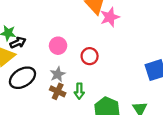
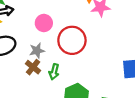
red circle: (90, 56) -> (72, 40), size x1.6

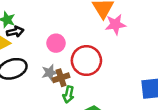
brown cross: (33, 67) -> (61, 78), moved, turned 35

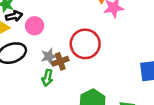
pink circle: (56, 43) -> (35, 26), moved
green arrow: (69, 95) -> (47, 78), moved

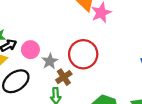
gray star: (49, 56) -> (50, 61), moved

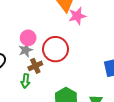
pink circle: (30, 50) -> (28, 38), moved

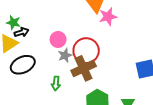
gray star: (26, 50) -> (65, 55), moved
brown cross: (35, 66) -> (84, 68), moved, size x1.6

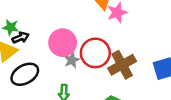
pink circle: (58, 39) -> (63, 43), size x1.5
brown cross: (84, 68) -> (122, 65), moved

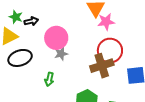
black arrow: (21, 38) -> (31, 21), moved
red circle: (95, 53) -> (110, 51), moved

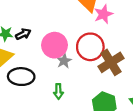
red circle: (110, 51) -> (90, 47), moved
black ellipse: (20, 58) -> (21, 77), turned 35

